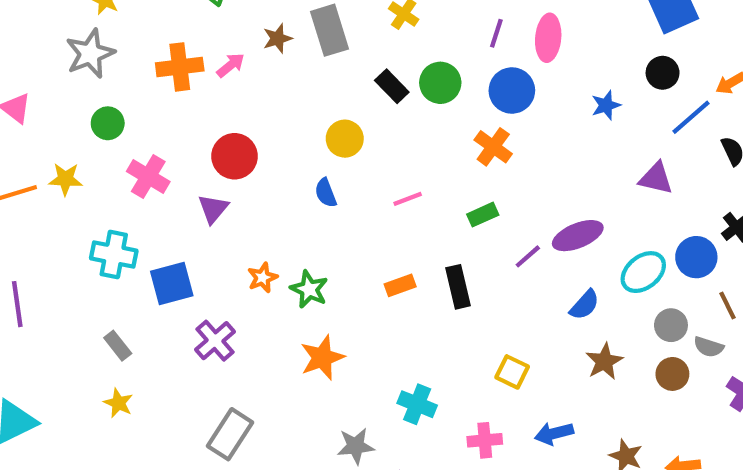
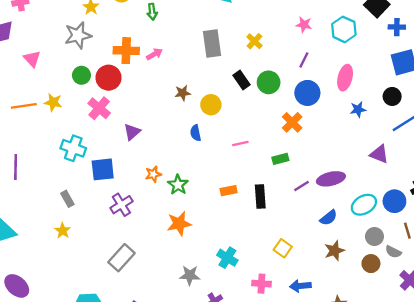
brown star: (278, 38) -> (183, 93), moved
pink ellipse: (548, 38) -> (345, 78), moved
red circle: (235, 156) -> (109, 78), moved

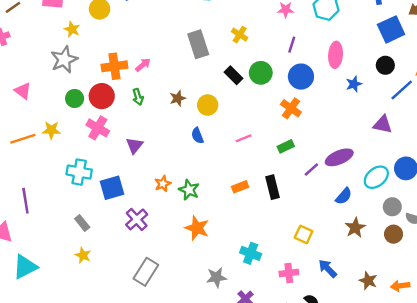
green arrow: (152, 12) -> (138, 97), moved
orange star: (179, 224) -> (197, 228), turned -30
blue arrow: (300, 286) -> (328, 269), turned 60

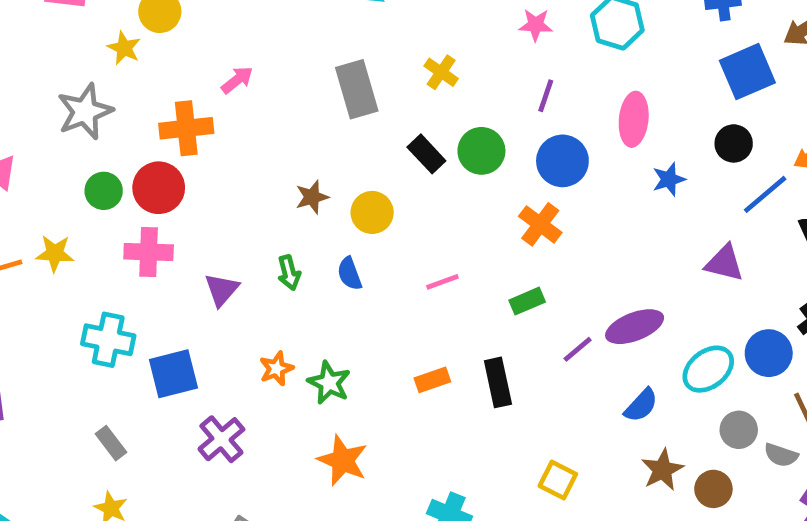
yellow star: (72, 29) -> (124, 48), moved
pink arrow: (143, 65) -> (237, 80), moved
green arrow: (138, 97) -> (289, 273), moved
pink cross: (98, 128) -> (149, 252), turned -30
brown circle: (394, 234) -> (713, 489), moved

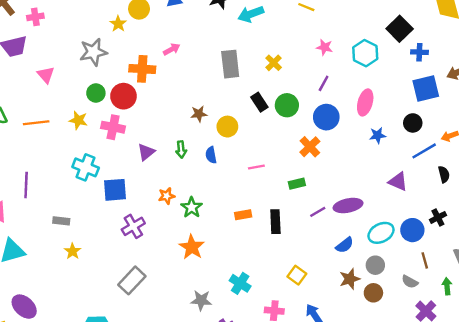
yellow star: (55, 253) -> (78, 120), moved
gray circle: (739, 430) -> (375, 265), moved
gray rectangle: (111, 443) -> (61, 221), moved, turned -56

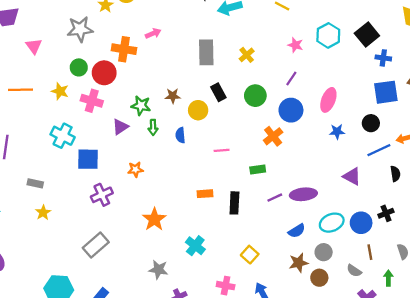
cyan hexagon: (365, 53) -> (328, 35), moved
black rectangle: (259, 102) -> (218, 92), moved
green star: (192, 207) -> (141, 106), moved, turned -30
cyan cross: (240, 283) -> (195, 246), moved

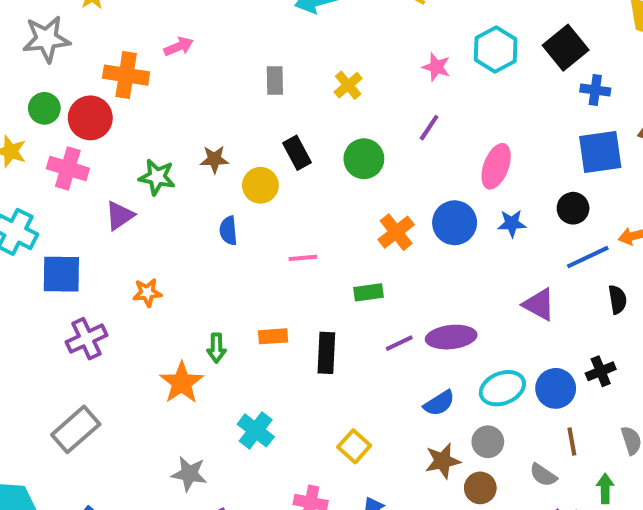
gray rectangle: (206, 52) -> (275, 81), size x0.6
blue circle: (291, 110) -> (455, 223), moved
green arrow: (153, 127) -> (216, 348), moved

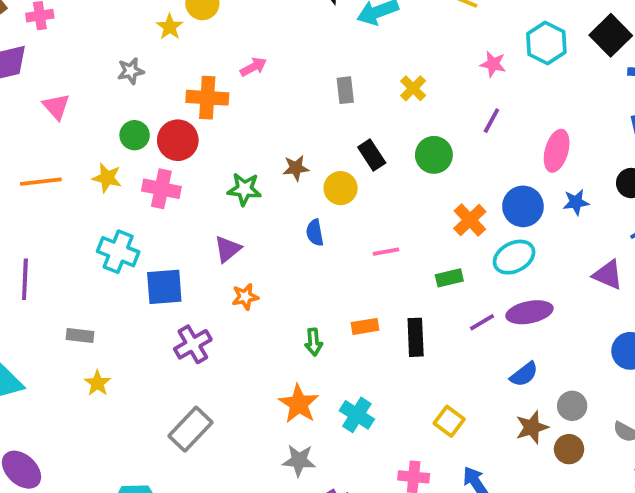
gray star: (46, 39) -> (131, 71), size x0.6
purple triangle: (120, 216) -> (228, 249), moved
orange star: (182, 383) -> (299, 404), moved
cyan ellipse: (502, 388) -> (514, 257), moved

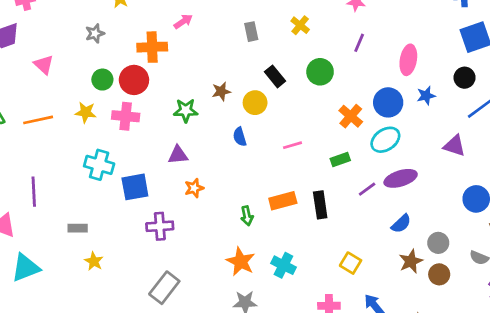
purple triangle: (228, 249) -> (178, 155), turned 40
orange rectangle: (365, 326) -> (283, 201), size x1.4
purple cross: (193, 344) -> (160, 226), turned 32

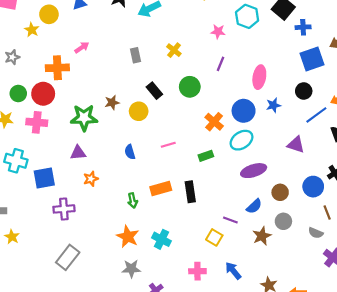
green star: (186, 110) -> (84, 118), size x1.4
blue semicircle: (240, 137) -> (130, 152), moved
purple line: (367, 189) -> (230, 220), moved, turned 56
brown circle: (439, 274) -> (280, 192), moved

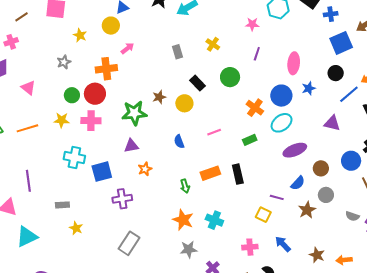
yellow circle: (49, 14) -> (111, 26), moved
gray semicircle: (316, 233) -> (352, 216), moved

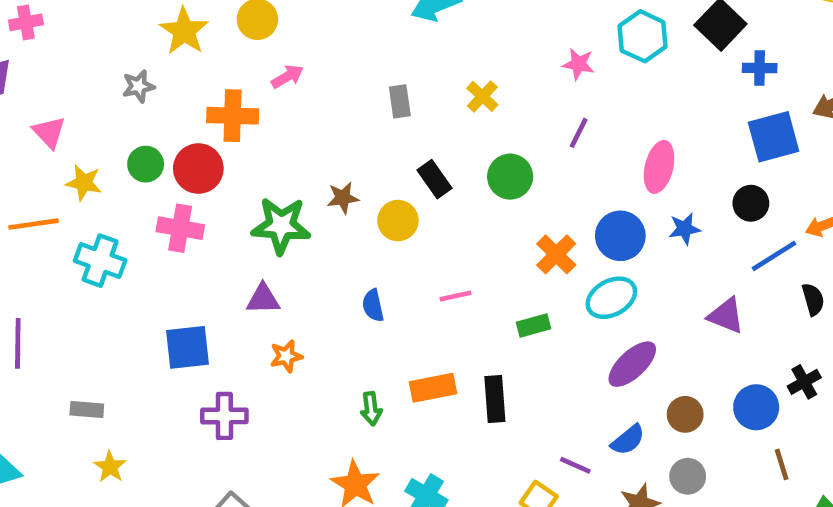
yellow star: (80, 35) -> (184, 31), size x1.5
yellow star: (62, 120) -> (84, 183), moved
purple ellipse: (295, 150) -> (632, 364), turned -30
cyan cross: (74, 158) -> (100, 261), moved

